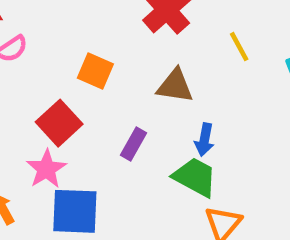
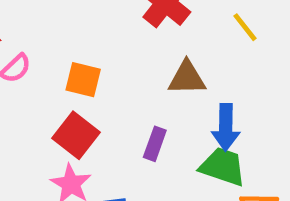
orange square: (95, 71) -> (83, 80), moved
blue arrow: (204, 140) -> (226, 127), size x1.4

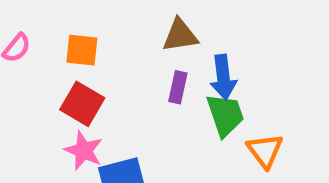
purple rectangle: (155, 144) -> (178, 87), moved
green trapezoid: (223, 167) -> (225, 115), turned 60

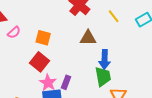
purple rectangle: (178, 87) -> (66, 82), moved
pink star: (84, 151) -> (48, 83), moved

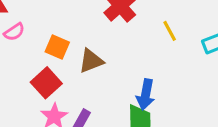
brown triangle: (88, 38) -> (91, 61), moved, turned -30

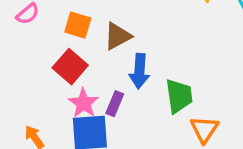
blue arrow: (146, 94) -> (139, 71), moved

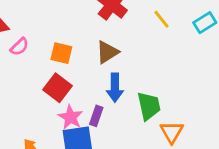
brown triangle: (117, 36) -> (107, 52), moved

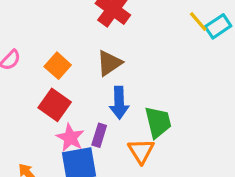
yellow line: (162, 19) -> (198, 22), moved
orange square: (61, 53) -> (58, 66), turned 30
orange triangle: (172, 132) -> (141, 151), moved

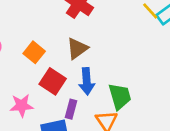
red square: (55, 105) -> (53, 81), moved
pink star: (70, 138) -> (22, 106), moved, turned -30

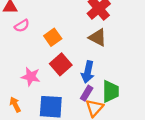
brown triangle: (77, 48) -> (98, 38), moved, turned 48
purple rectangle: (71, 109) -> (87, 93), moved

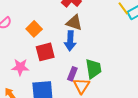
red square: (61, 64) -> (45, 52), turned 36
blue arrow: (88, 72) -> (70, 41), moved

